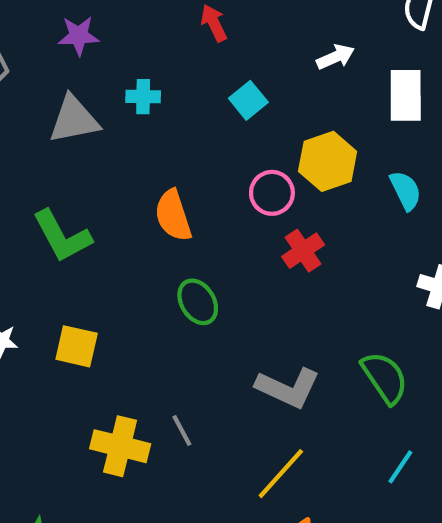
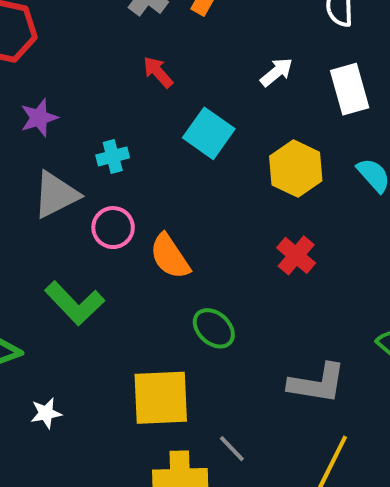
cyan square: (248, 100) -> (209, 133), size x1.4
pink circle: (272, 193) -> (113, 228), moved
yellow square: (77, 346) -> (161, 398), moved, size x1.5

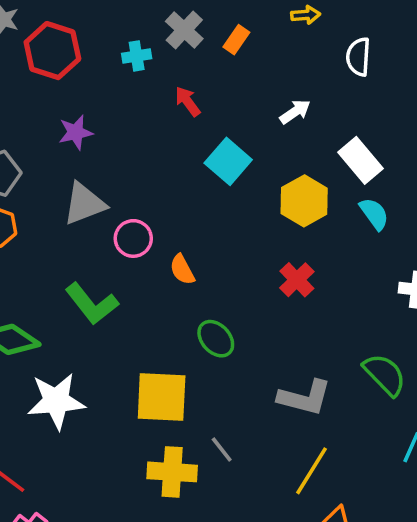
white rectangle: (350, 89) -> (361, 160), moved, turned -30
cyan cross: (113, 156) -> (137, 56), moved
orange semicircle: (170, 256) -> (182, 270), size x0.7
white star: (46, 413) -> (56, 401), size x2.0

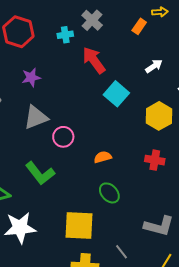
orange rectangle: (236, 40) -> (139, 26), moved
red arrow: (188, 101) -> (94, 60), size x1.6
orange semicircle: (182, 270) -> (103, 157), moved, turned 102
red cross: (297, 280) -> (155, 160), turned -36
gray line: (222, 449) -> (121, 252), moved

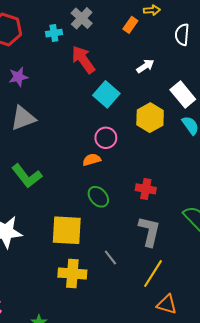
pink circle: (63, 137) -> (106, 138), moved
red cross: (155, 160) -> (146, 189), moved
gray L-shape: (159, 226) -> (149, 231), turned -92

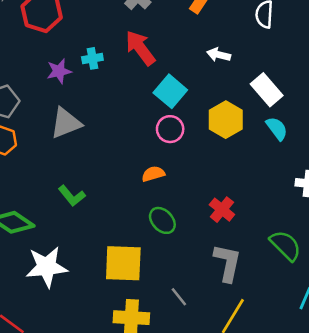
cyan cross: (54, 33) -> (92, 58), moved
white arrow: (145, 66) -> (219, 55), turned -132
pink circle: (106, 138) -> (170, 129), moved
green L-shape: (27, 176) -> (72, 196), size x0.7
red cross: (146, 189) -> (222, 210), turned 30

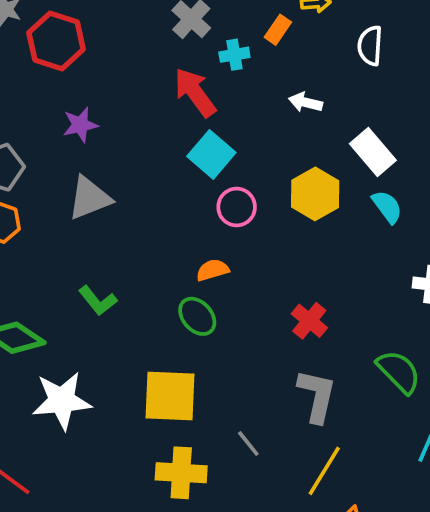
cyan cross: (92, 58) -> (234, 55), moved
cyan square: (170, 91) -> (211, 154), moved
green ellipse: (162, 220) -> (197, 316), moved

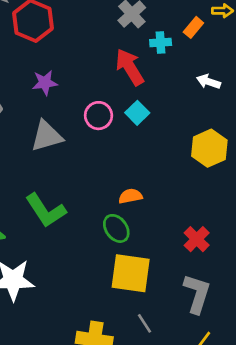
cyan square: (211, 154) -> (137, 113), size x0.7
pink circle: (237, 207) -> (98, 116), moved
green L-shape: (98, 301) -> (46, 210), size x1.5
yellow square: (170, 396) -> (131, 273), moved

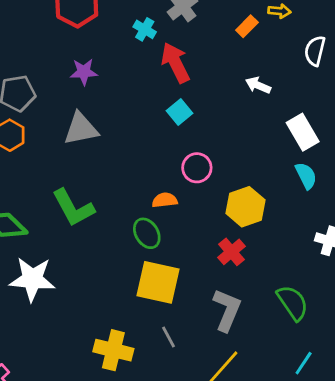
cyan cross: (161, 43) -> (145, 29), moved, turned 30
pink circle: (98, 116) -> (197, 168), moved
yellow hexagon: (209, 148) -> (245, 207), moved

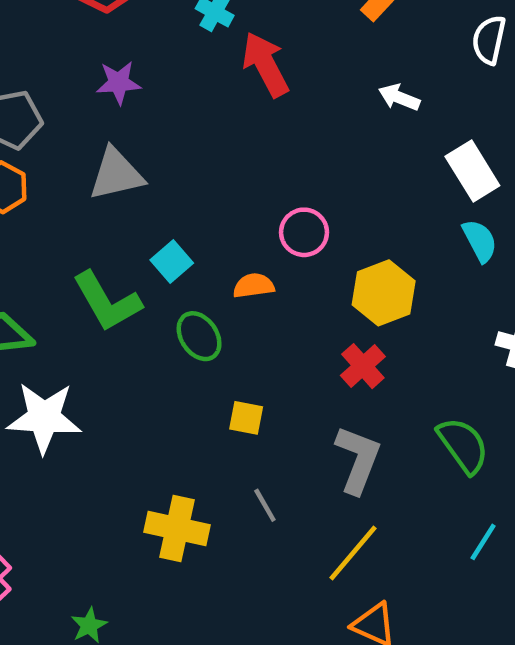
cyan square: (179, 112) -> (172, 262), moved
green ellipse: (147, 233) -> (199, 336), moved
yellow square: (158, 282) -> (246, 418), size x0.5

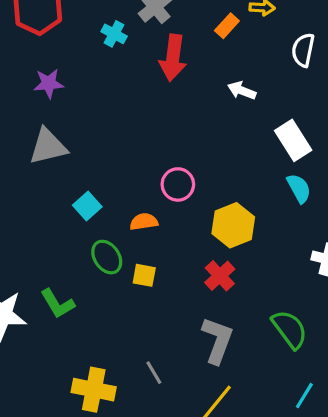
red arrow: (266, 64) -> (173, 58), moved, turned -144
green L-shape: (107, 302) -> (57, 304), moved, size x0.7
yellow square: (246, 418) -> (144, 275), moved

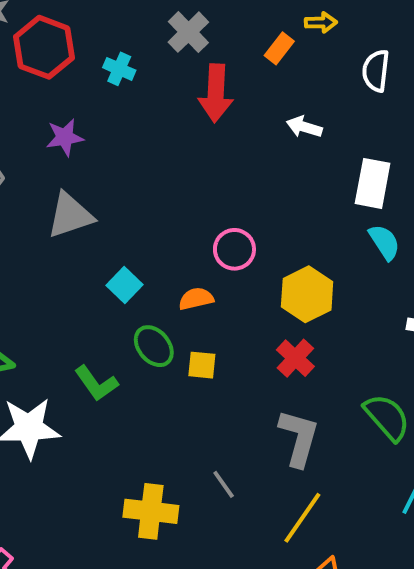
cyan cross: (114, 34) -> (119, 69), moved
white rectangle: (293, 140) -> (373, 183), turned 48
green L-shape: (57, 304) -> (96, 383), moved

